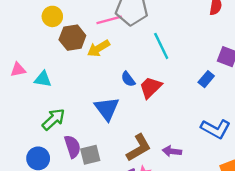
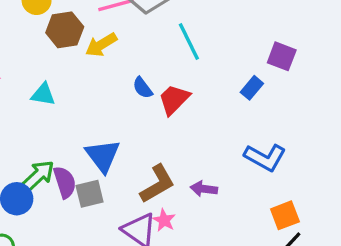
cyan triangle: (43, 79) -> (43, 94), moved
blue triangle: (107, 109) -> (103, 156), moved
green arrow: (54, 119) -> (38, 176), moved

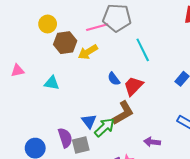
blue triangle: (103, 156) -> (89, 121), size x0.7
green arrow: (38, 176) -> (104, 127), moved
brown L-shape: (157, 184) -> (123, 113), moved

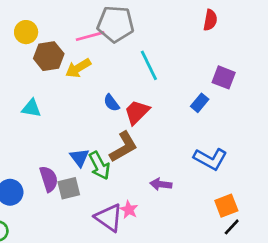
green arrow: (104, 127) -> (99, 166), turned 105

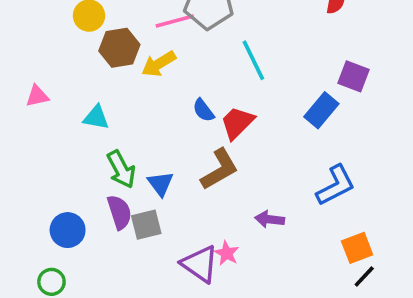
blue rectangle: (200, 103) -> (321, 110), size x1.4
blue L-shape: (210, 159) -> (336, 185), turned -56
green arrow: (99, 166) -> (121, 169), moved

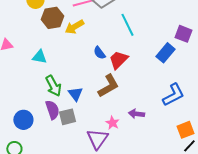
pink star: (227, 253) -> (112, 123), moved
purple triangle: (200, 264) -> (97, 139), turned 30

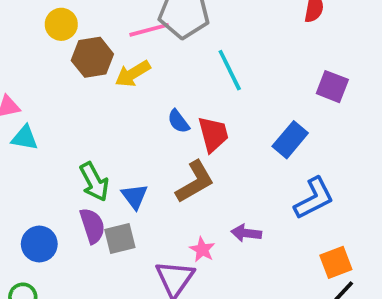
blue rectangle: (165, 53) -> (290, 140), moved
cyan triangle: (39, 57) -> (25, 138), moved
red trapezoid: (118, 60) -> (213, 134), turned 120

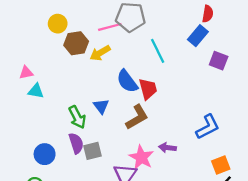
blue semicircle: (178, 121) -> (127, 81), size x1.6
blue rectangle: (290, 140) -> (198, 36), moved
blue triangle: (135, 196) -> (101, 106), moved
pink star: (202, 250) -> (141, 157), size x1.6

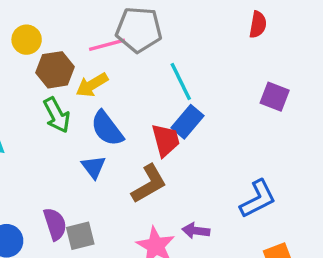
blue rectangle: (198, 36) -> (187, 122), moved
blue semicircle: (127, 81) -> (107, 128), moved
green arrow: (77, 117) -> (57, 115), moved

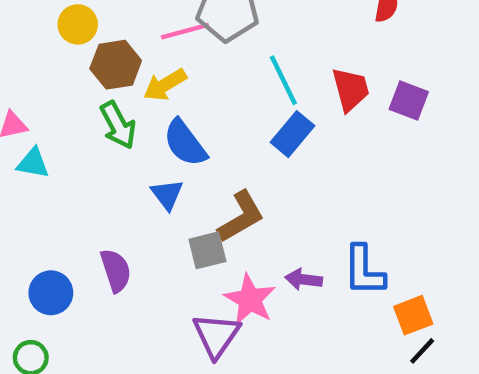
red trapezoid: (166, 140) -> (351, 89), moved
blue L-shape: (258, 199) -> (364, 270), moved, turned 117
gray square: (80, 236) -> (207, 250), moved

